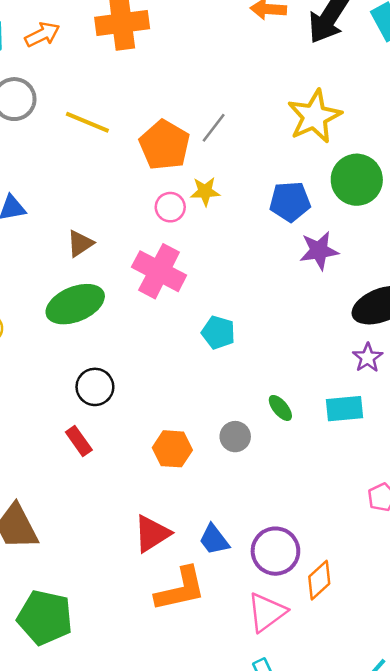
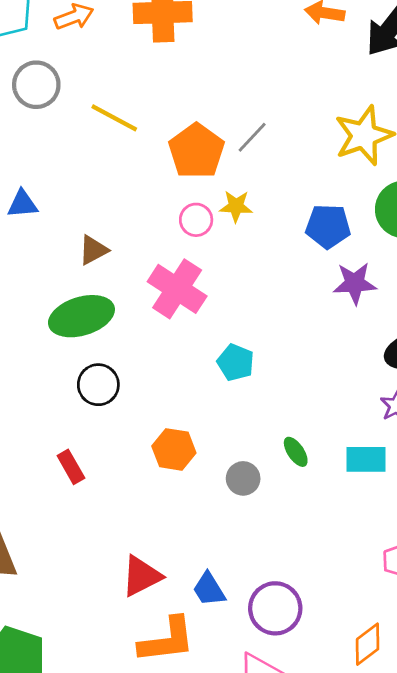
black circle: (95, 387) -> (98, 385), moved
orange hexagon: (172, 449) -> (174, 449), moved
orange diamond: (319, 580) -> (368, 644), moved

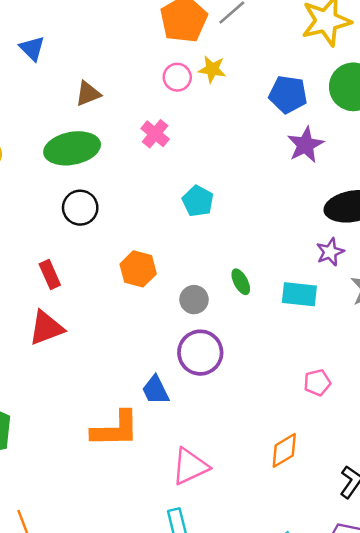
blue triangle: (22, 204) -> (32, 48), turned 44
purple star: (355, 283) -> (305, 145), turned -30
pink cross: (177, 289) -> (155, 134), size x0.6
red triangle: (141, 576) -> (46, 328), moved
purple circle: (275, 608) -> (200, 353), moved

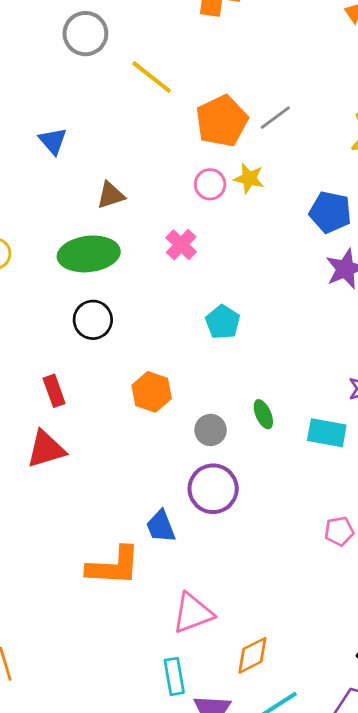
orange diamond: (284, 450) -> (252, 655), moved

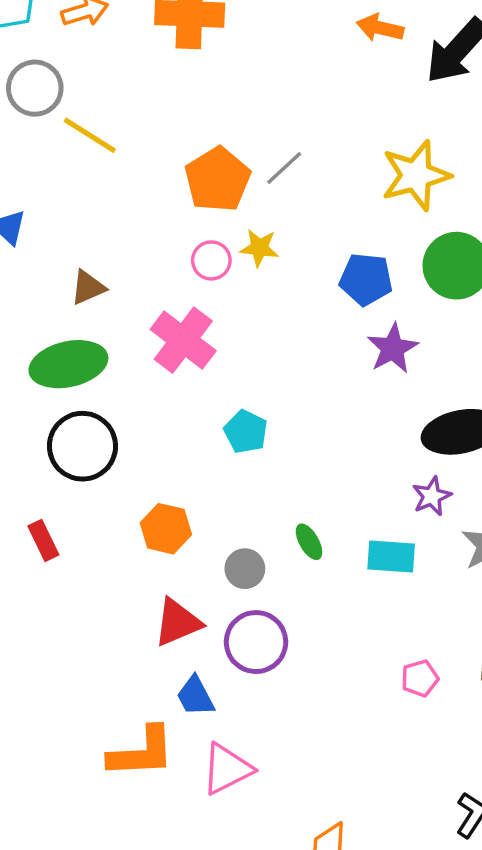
yellow line: (152, 77) -> (90, 135), moved
pink cross: (181, 245) -> (183, 340), size x1.6
black circle: (93, 320) -> (82, 446), size x1.4
red triangle: (46, 449) -> (178, 622), moved
pink triangle: (193, 613) -> (227, 769), moved

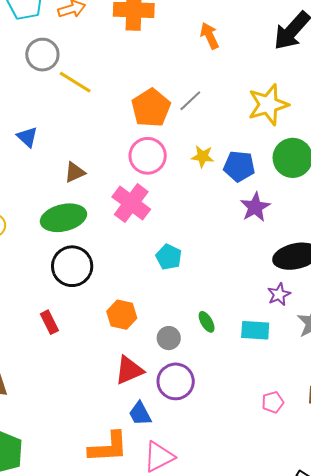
orange arrow: (380, 28) -> (210, 36), moved, turned 52
yellow star: (259, 248) -> (203, 156), moved
pink circle: (211, 260) -> (148, 156), size x1.6

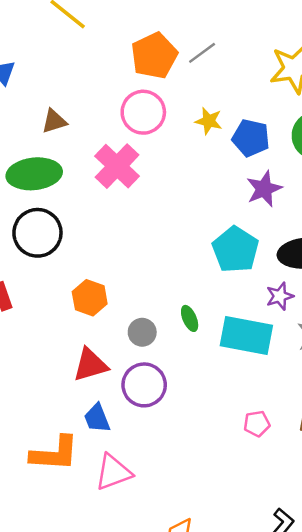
cyan pentagon: (169, 257) -> (235, 250), moved, size x1.5
cyan rectangle: (255, 330) -> (246, 335), size x1.5

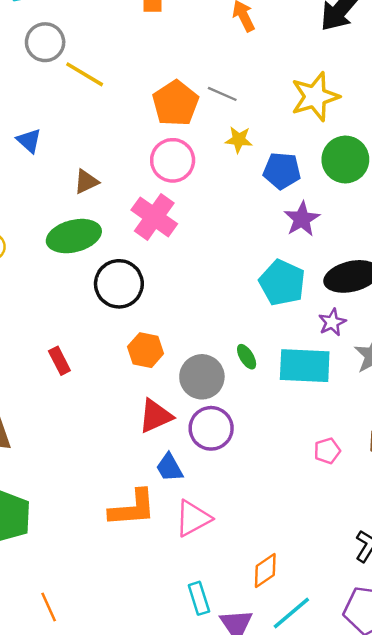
gray line: (202, 53) -> (222, 94), turned 68
yellow star: (209, 121) -> (239, 140), moved
black circle: (37, 233) -> (119, 284), moved
gray circle: (142, 332) -> (202, 377), size x1.6

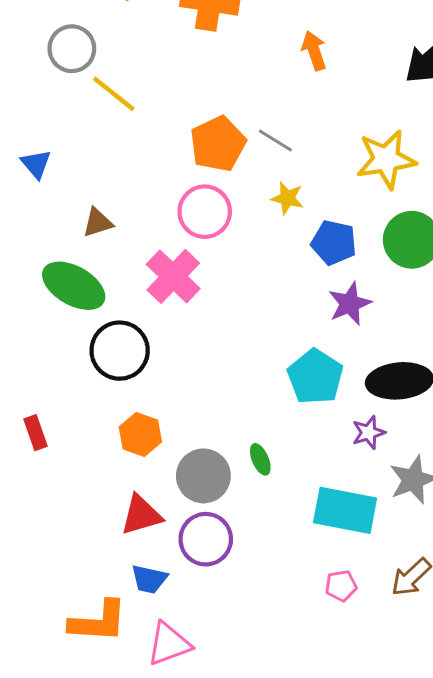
green ellipse: (74, 236) -> (74, 286), turned 36
cyan rectangle: (305, 366) -> (345, 510), moved
blue trapezoid: (169, 468) -> (149, 579), turned -56

